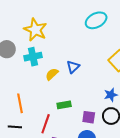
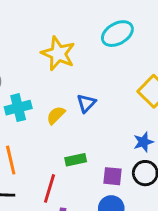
yellow star: (35, 30) -> (58, 54), moved
cyan cross: (33, 57) -> (18, 108), moved

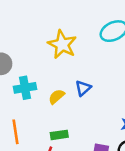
green rectangle: (76, 160) -> (59, 135), moved

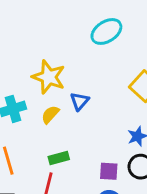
yellow star: (62, 44) -> (49, 77), moved

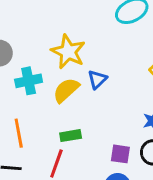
yellow semicircle: (50, 115) -> (66, 90), size x1.4

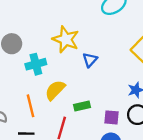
yellow semicircle: (66, 90) -> (55, 90), moved
green rectangle: (71, 136) -> (82, 106), moved

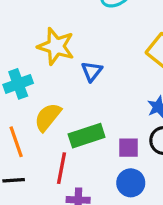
green rectangle: (82, 106) -> (87, 136), size x1.5

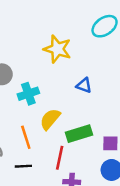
yellow star: (56, 46) -> (57, 49), moved
blue triangle: (92, 71) -> (84, 85), turned -49

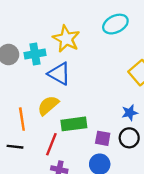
blue triangle: (84, 85) -> (59, 74), moved, size x1.5
cyan cross: (28, 94) -> (35, 54), moved

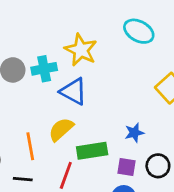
cyan ellipse: (115, 24) -> (139, 31), turned 55
blue star: (130, 113) -> (134, 133), moved

